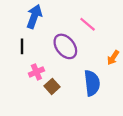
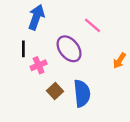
pink cross: (36, 72) -> (39, 65), moved
blue semicircle: (92, 83) -> (82, 93), moved

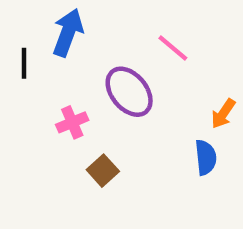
black line: (23, 49) -> (24, 63), moved
blue semicircle: (82, 93) -> (206, 157), moved, size x0.7

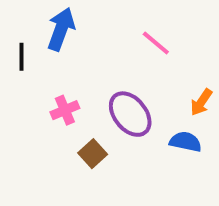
purple ellipse: (129, 92) -> (130, 114), moved
blue semicircle: (206, 157) -> (185, 142), turned -72

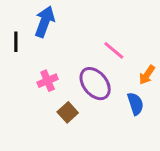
pink line: (156, 43) -> (114, 50), moved
blue semicircle: (185, 142) -> (135, 104), turned 60

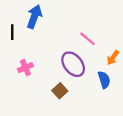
pink cross: (48, 81) -> (25, 68), moved
brown square: (68, 112) -> (60, 91), moved

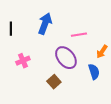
blue arrow: (34, 17) -> (45, 24), moved
pink line: (87, 39) -> (79, 35), turned -49

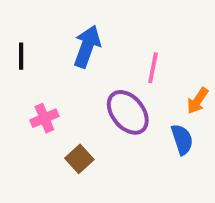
pink line: (79, 35) -> (153, 68), turned -70
brown square: (54, 82) -> (79, 159), moved

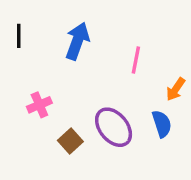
black line: (21, 56) -> (19, 36), moved
purple ellipse: (128, 112) -> (114, 127), moved

